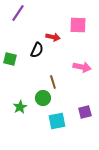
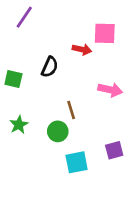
red arrow: (53, 37) -> (82, 49), moved
green star: (20, 107) -> (19, 125), moved

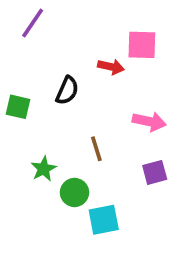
green star: (19, 125) -> (44, 169), moved
green circle: (58, 131) -> (74, 192), moved
purple square: (114, 150) -> (155, 172), moved

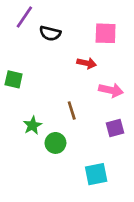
red arrow: (111, 67) -> (87, 63), moved
black semicircle: (67, 90) -> (50, 33), moved, turned 80
cyan square: (104, 220) -> (96, 174), moved

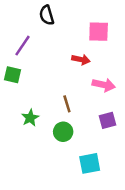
purple line: (24, 17) -> (23, 46), moved
black semicircle: (50, 33) -> (47, 15), moved, turned 60
green circle: (55, 143) -> (63, 132), moved

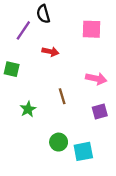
purple line: (23, 46) -> (23, 30), moved
red arrow: (81, 60) -> (50, 52), moved
green circle: (63, 132) -> (59, 142), moved

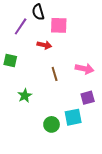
pink square: (91, 29) -> (59, 25), moved
brown line: (62, 96) -> (55, 74), moved
cyan square: (83, 151) -> (73, 117), moved

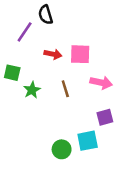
pink square: (59, 25) -> (80, 54), moved
green star: (25, 96) -> (32, 90), moved

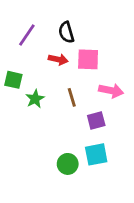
black semicircle: (46, 15) -> (66, 32), moved
purple square: (105, 117) -> (96, 121), moved

